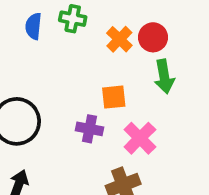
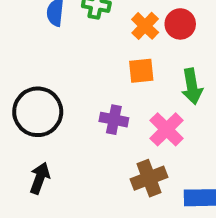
green arrow: (164, 77) -> (192, 86), moved
orange square: (114, 97) -> (141, 71), moved

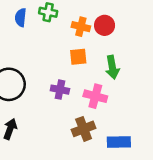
orange cross: (145, 26) -> (81, 27), turned -30
pink cross: (167, 129) -> (95, 96), turned -30

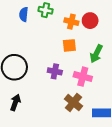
green arrow: (112, 67) -> (96, 54), turned 36
brown cross: (84, 129) -> (73, 103), turned -30

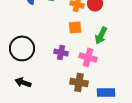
black arrow: (15, 103) -> (23, 82), turned -91
brown cross: (73, 103) -> (79, 82), turned -30

